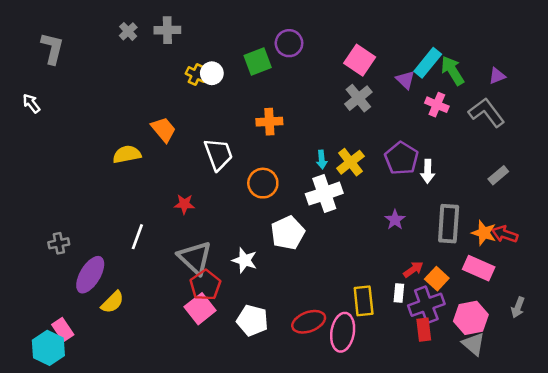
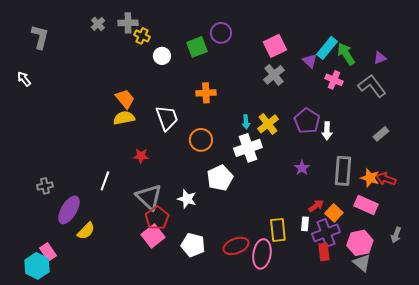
pink square: (360, 60) -> (275, 46), turned 30
yellow cross: (196, 75) -> (142, 36), moved
yellow semicircle: (127, 154) -> (124, 118), moved

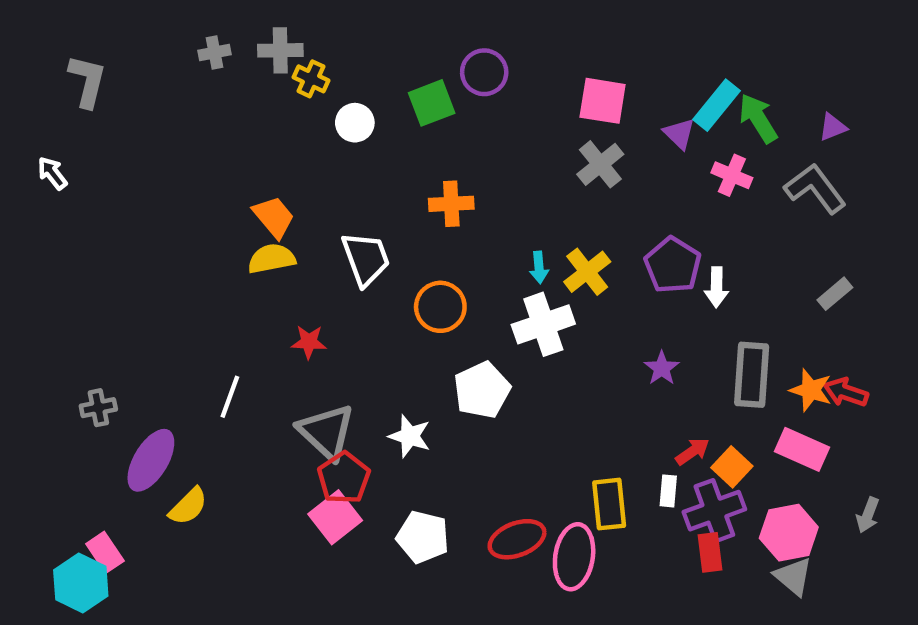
gray cross: (98, 24) -> (215, 53), turned 32
pink square: (275, 46) -> (603, 101), turned 35

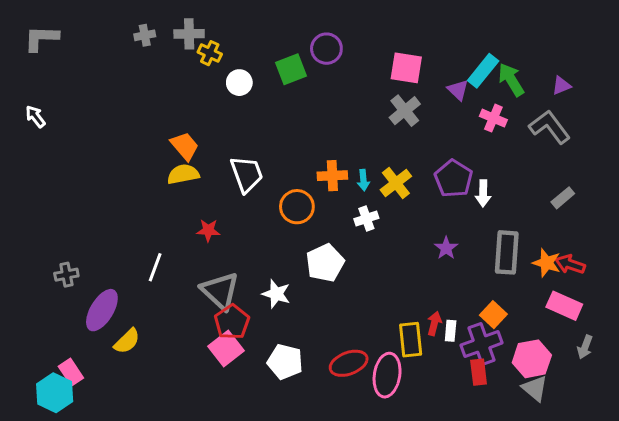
gray L-shape: (87, 81) -> (41, 38), moved, turned -102
orange cross: (451, 204) -> (332, 176), moved
white cross: (543, 324) -> (366, 218), size x0.6
pink rectangle: (802, 449) -> (564, 306), moved
red arrow: (692, 452) -> (434, 323), moved, turned -40

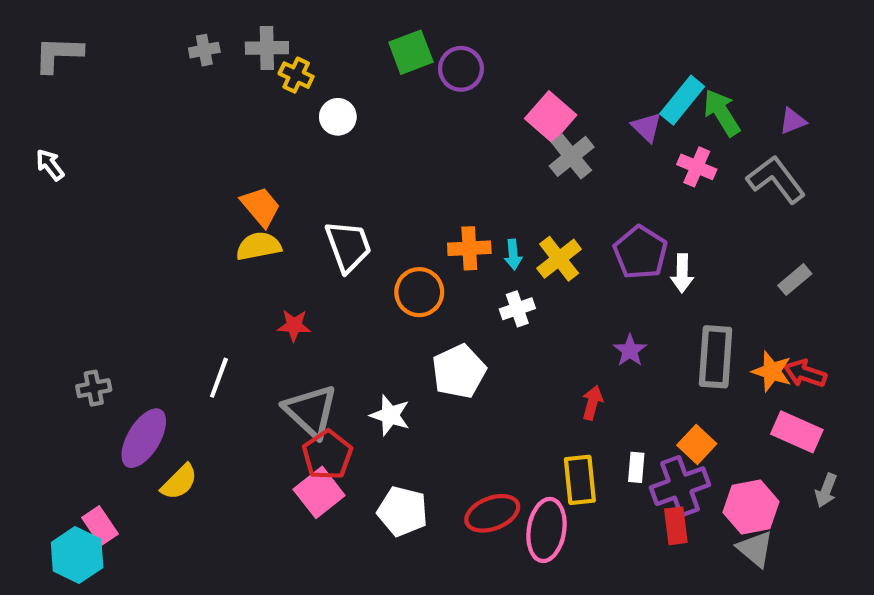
pink square: (406, 68) -> (551, 117), moved, turned 32
green square: (291, 69) -> (411, 52), moved
red arrow: (434, 323) -> (592, 403), moved

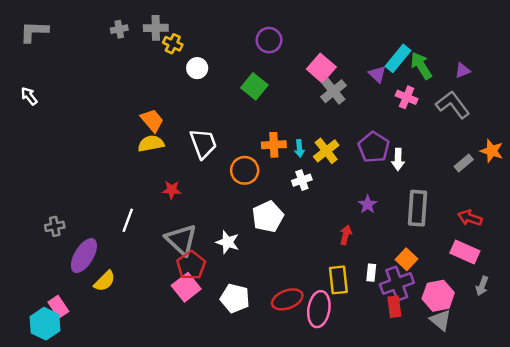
green square: (411, 52) -> (254, 86), moved, turned -30
orange star: (772, 371) -> (492, 151), moved

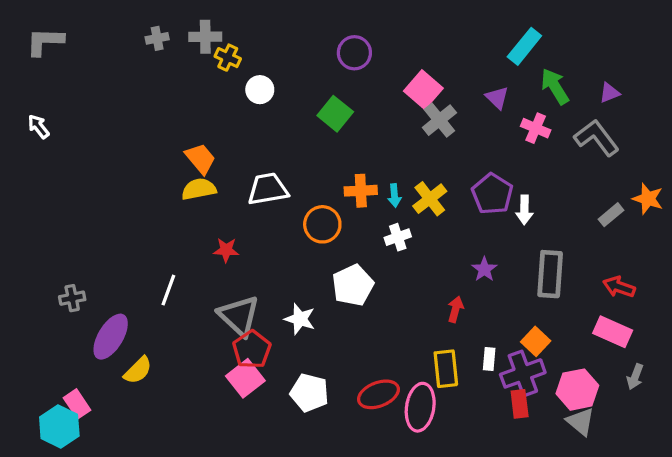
cyan rectangle: (398, 58) -> (524, 46), moved
white trapezoid: (203, 144) -> (268, 189), turned -80

